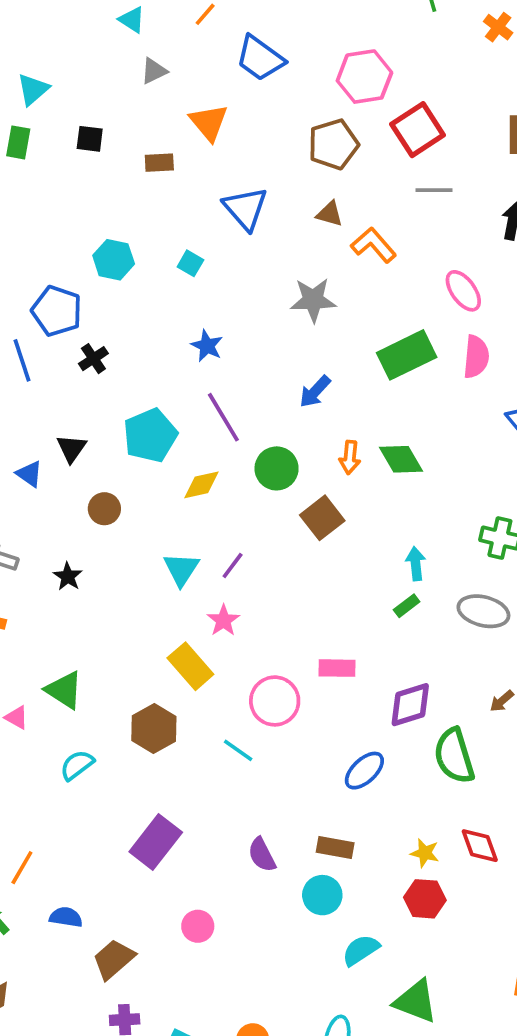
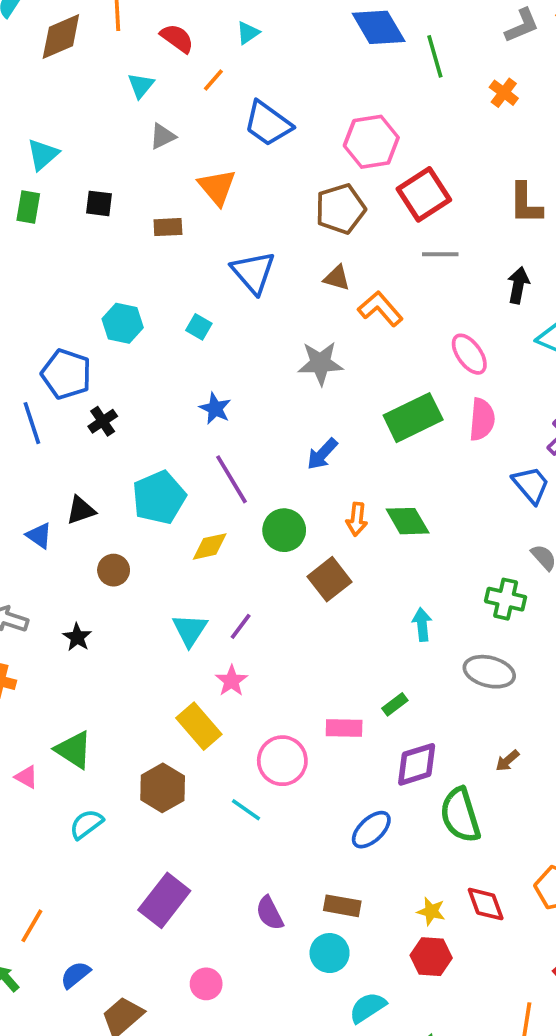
cyan triangle: (132, 20) -> (141, 85), turned 36
black triangle: (71, 448) -> (81, 510), turned 36
green rectangle: (407, 606) -> (395, 704), moved
blue semicircle: (66, 917) -> (75, 975), turned -48

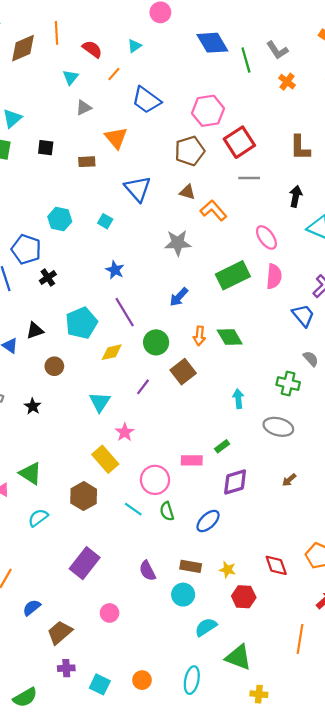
gray L-shape: (522, 26) -> (277, 50), moved, turned 80
purple line: (241, 626) -> (143, 387), moved
green semicircle: (460, 815) -> (167, 511), moved, size x0.6
yellow star: (431, 911) -> (227, 570), moved

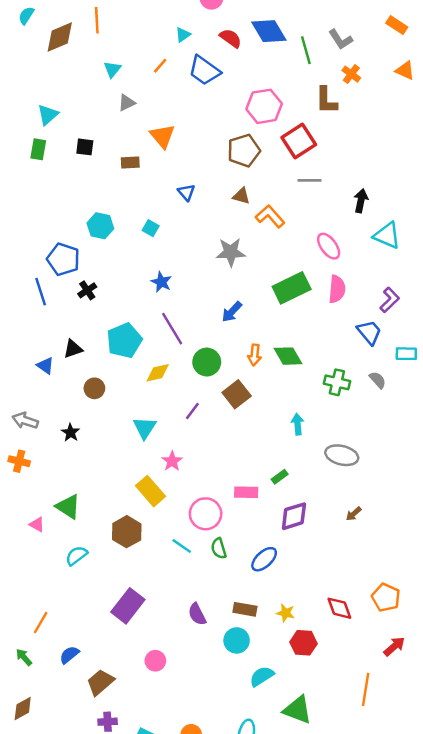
red semicircle: (92, 49) -> (231, 38), moved
blue trapezoid: (146, 100) -> (204, 70), moved
brown L-shape: (300, 148) -> (326, 100), moved
blue triangle: (138, 189) -> (186, 192), size x0.6
green cross: (288, 384) -> (337, 382), moved

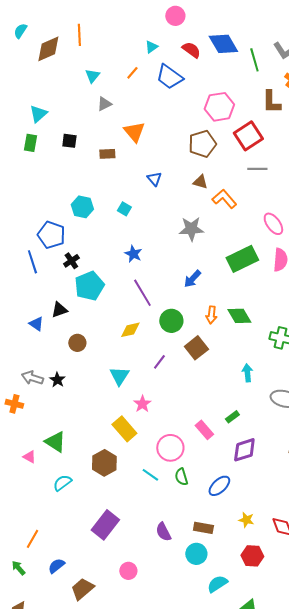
cyan pentagon: (124, 341) -> (89, 286), moved
gray arrow: (25, 421) -> (32, 378), moved
pink rectangle: (246, 492) -> (204, 430), turned 48
yellow star: (286, 613) -> (246, 520), moved

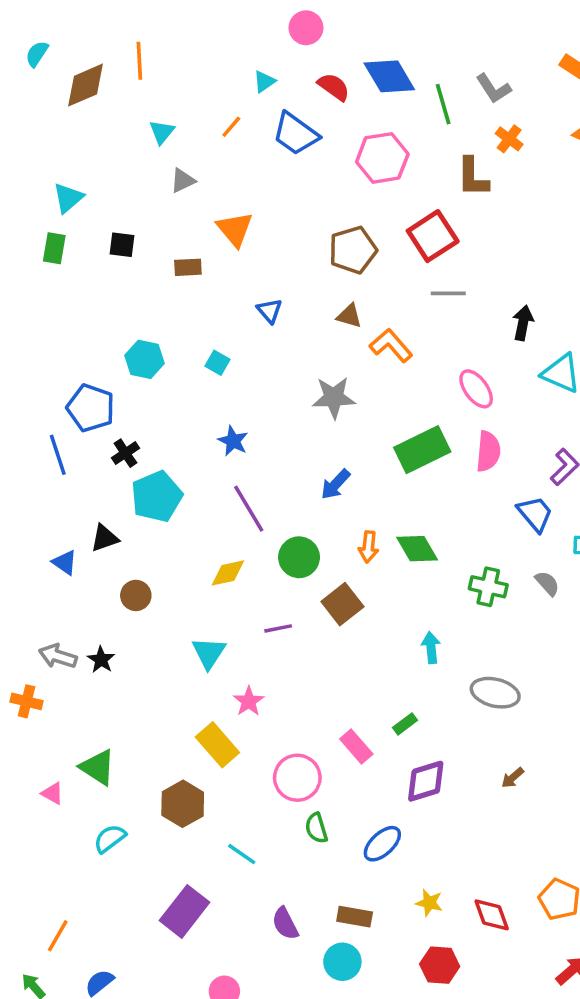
pink hexagon: (219, 107) -> (382, 158), moved
purple line: (159, 362) -> (278, 628), turned 42
cyan line: (150, 475) -> (242, 854), moved

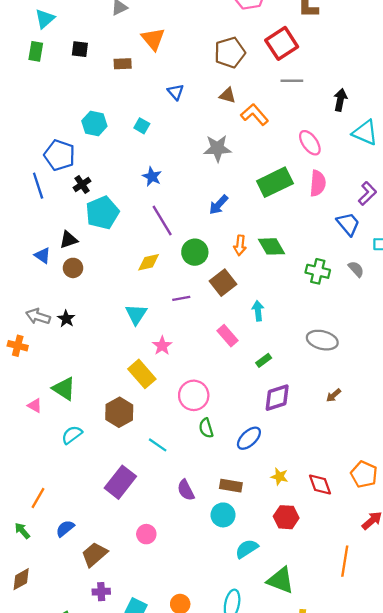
brown circle: (136, 595) -> (73, 268), moved
cyan arrow: (431, 648) -> (258, 311), moved
pink rectangle: (356, 746) -> (228, 336), moved

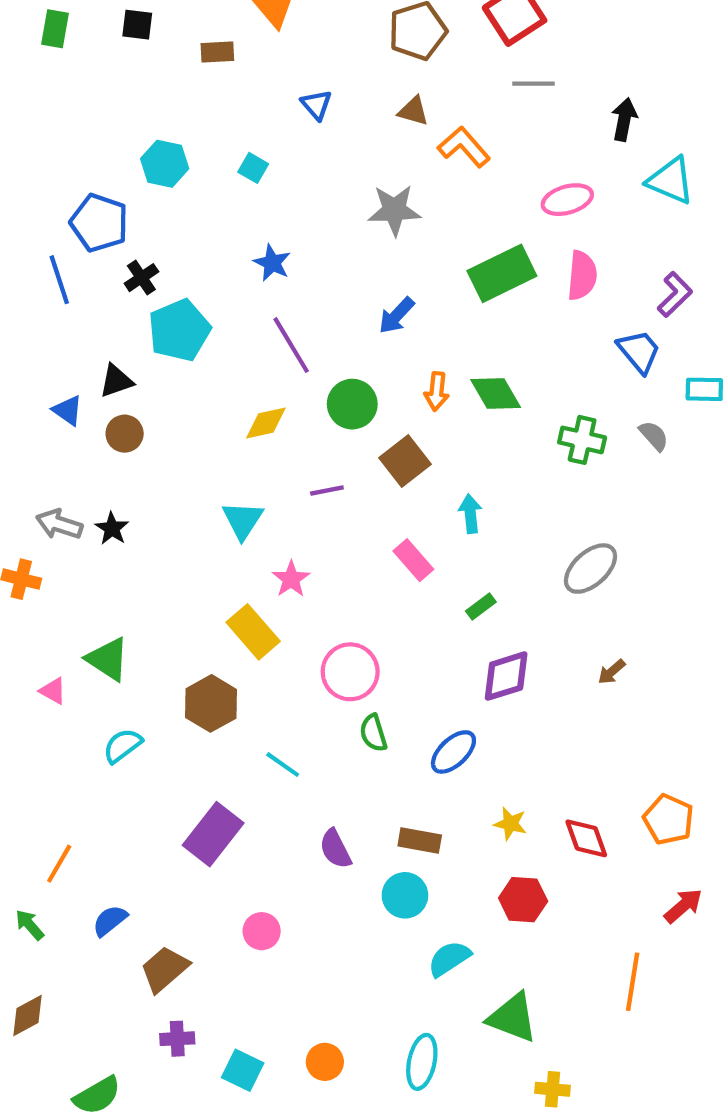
pink ellipse: (310, 143) -> (567, 200), turned -70
gray ellipse: (322, 340) -> (590, 569), turned -56

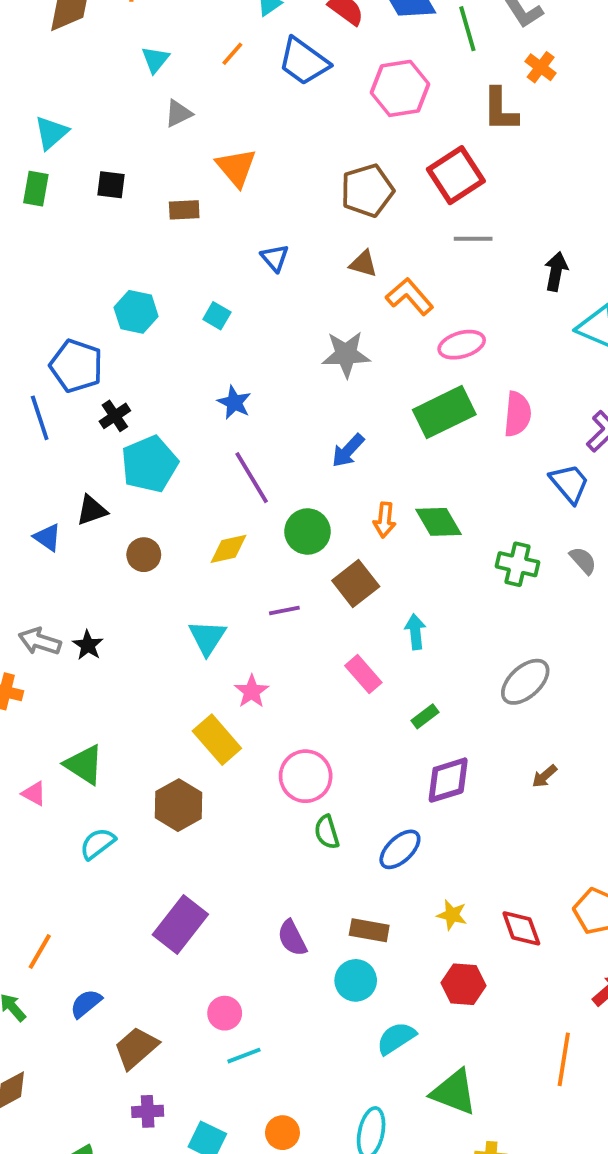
pink ellipse: (567, 200) -> (462, 345), moved
brown circle: (125, 434) -> (144, 555), moved
cyan line: (283, 765) -> (244, 1056), moved, turned -56

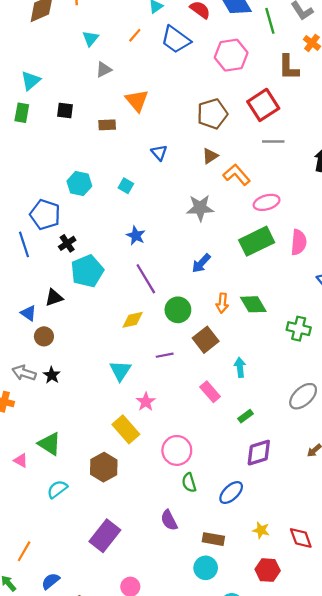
brown triangle: (363, 264) -> (210, 156), turned -49
brown circle: (144, 555) -> (44, 336), moved
purple semicircle: (292, 938) -> (169, 520), moved

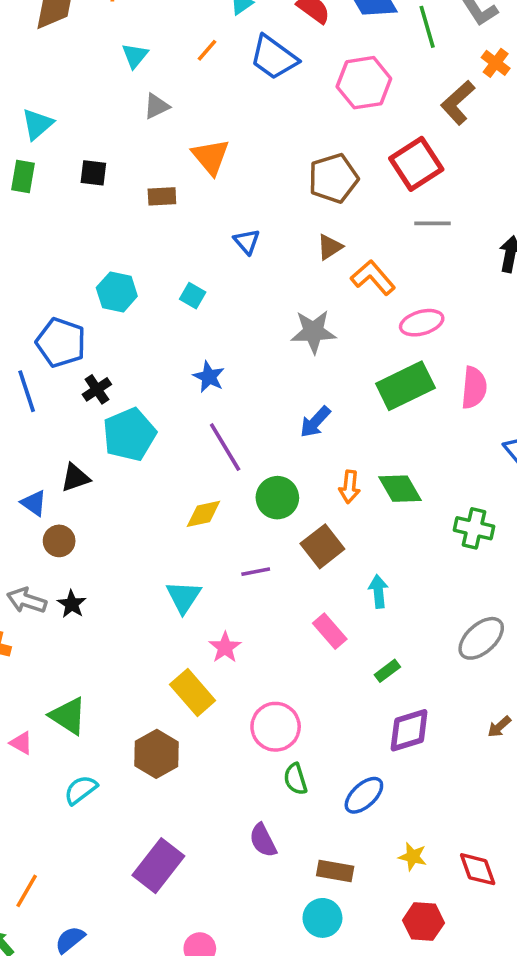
brown L-shape: (289, 67) -> (458, 103), turned 48

